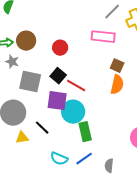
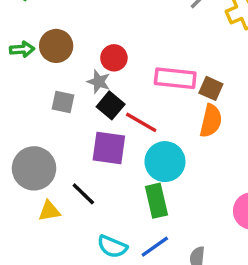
pink rectangle: (103, 37) -> (175, 78), moved
gray star: (12, 62) -> (99, 82), moved
gray square: (30, 82) -> (63, 102), moved, size x0.6
cyan circle: (73, 112) -> (165, 162), moved

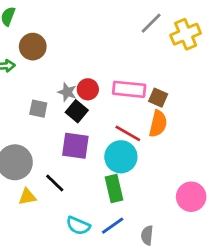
brown circle: (56, 46) -> (33, 47), moved
red circle: (114, 58) -> (88, 89), moved
red line: (141, 122) -> (128, 133), moved

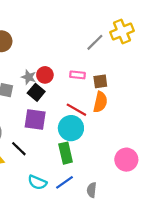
gray line: (151, 23) -> (95, 42), moved
pink rectangle: (129, 89) -> (77, 75), size x0.6
brown square: (158, 98) -> (100, 81), turned -32

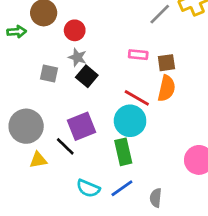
red circle: (45, 75) -> (75, 30), moved
purple square: (35, 119) -> (81, 126), moved, turned -30

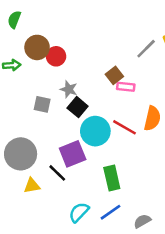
red circle: (75, 30) -> (56, 56), moved
brown square: (166, 63) -> (114, 75), moved, turned -30
cyan circle: (130, 121) -> (95, 131), moved
cyan semicircle: (88, 188) -> (79, 212), turned 110
gray semicircle: (156, 198) -> (142, 221), turned 54

